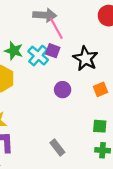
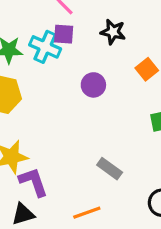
black star: (85, 59) -> (113, 32), size x0.7

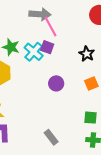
black star: (113, 32) -> (87, 54), moved

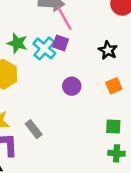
gray rectangle: (51, 137) -> (34, 129), moved

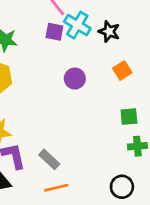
cyan cross: (44, 48) -> (77, 25), moved
gray rectangle: (34, 129) -> (49, 159), moved

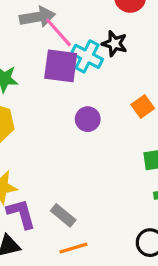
black star: (109, 31) -> (115, 44), moved
purple square: (54, 32) -> (61, 66), size x1.6

